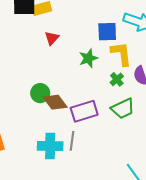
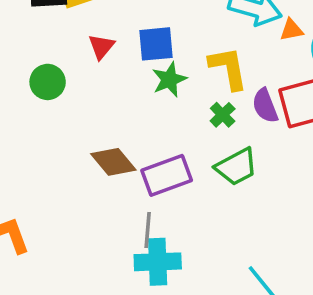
blue square: (107, 32) -> (156, 44), moved
green circle: (40, 93) -> (48, 82), moved
cyan cross: (50, 146) -> (158, 262), moved

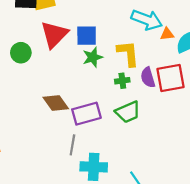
red triangle: (101, 47) -> (54, 34), size x1.8
green cross: (223, 115) -> (122, 81), turned 32
cyan cross: (158, 262) -> (94, 167), moved

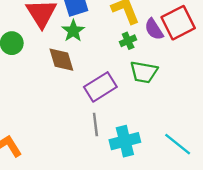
green star: (93, 57) -> (73, 31), moved
brown diamond: (56, 103) -> (61, 60), moved, turned 35
green trapezoid: (128, 112) -> (144, 72), turned 50

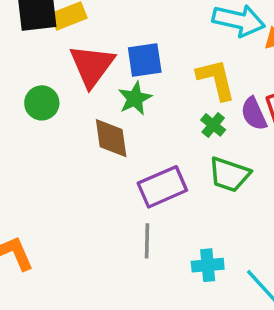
green cross: (128, 41) -> (213, 125), turned -35
cyan cross: (125, 141) -> (208, 265), moved, size x0.7

